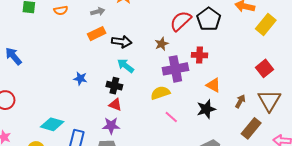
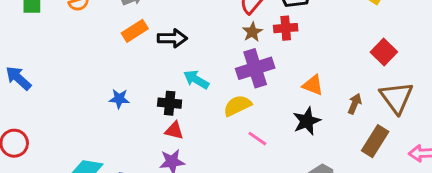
brown star: (162, 44) -> (252, 32), moved
red cross: (200, 55) -> (286, 28), moved
cyan arrow: (125, 66) -> (196, 80), moved

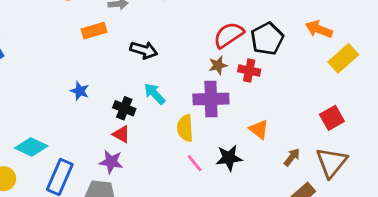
orange rectangle: (135, 31) -> (94, 31), moved
yellow semicircle: (237, 106) -> (185, 128), turned -84
black star: (307, 121) -> (229, 158), moved

